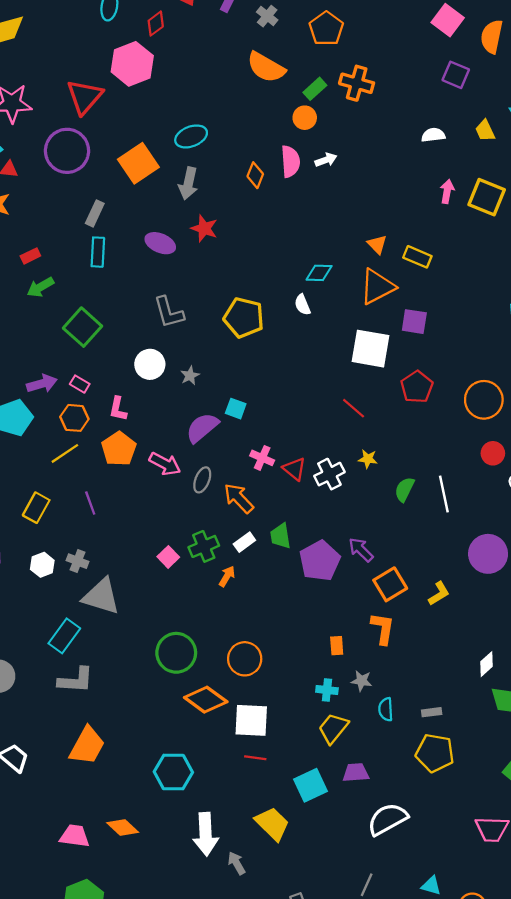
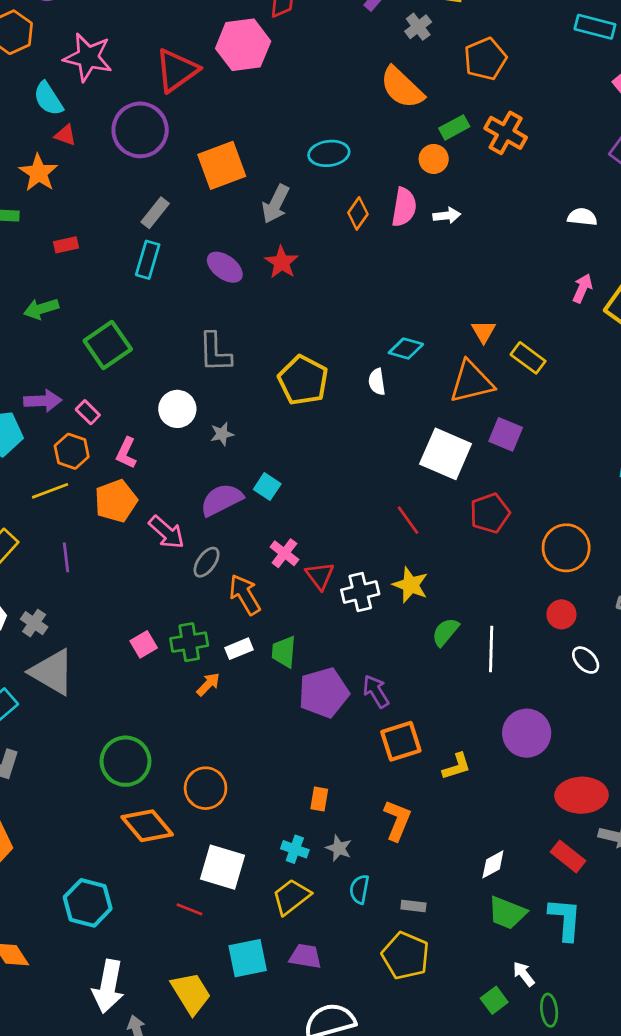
cyan ellipse: (191, 136) -> (329, 153), moved
green arrow: (40, 287) -> (41, 309), moved
yellow star: (368, 459) -> (410, 585), size x1.5
orange L-shape: (383, 628) -> (397, 820), moved
white square: (251, 720) -> (223, 867), moved

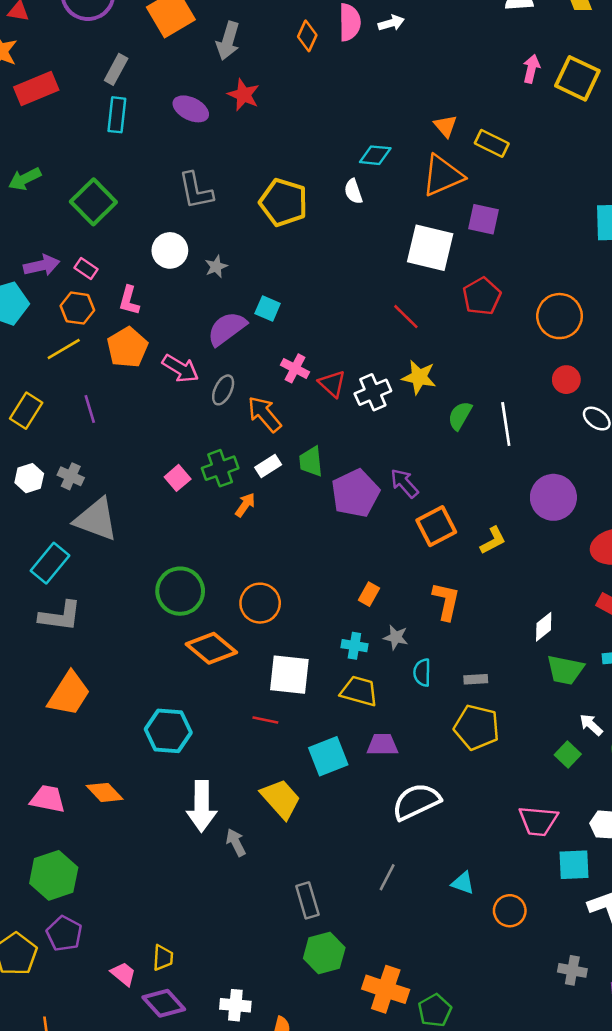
red rectangle: (66, 245) -> (36, 89), moved, size x1.8
orange rectangle: (319, 799) -> (369, 594), turned 30
yellow trapezoid: (291, 897) -> (359, 691), turned 63

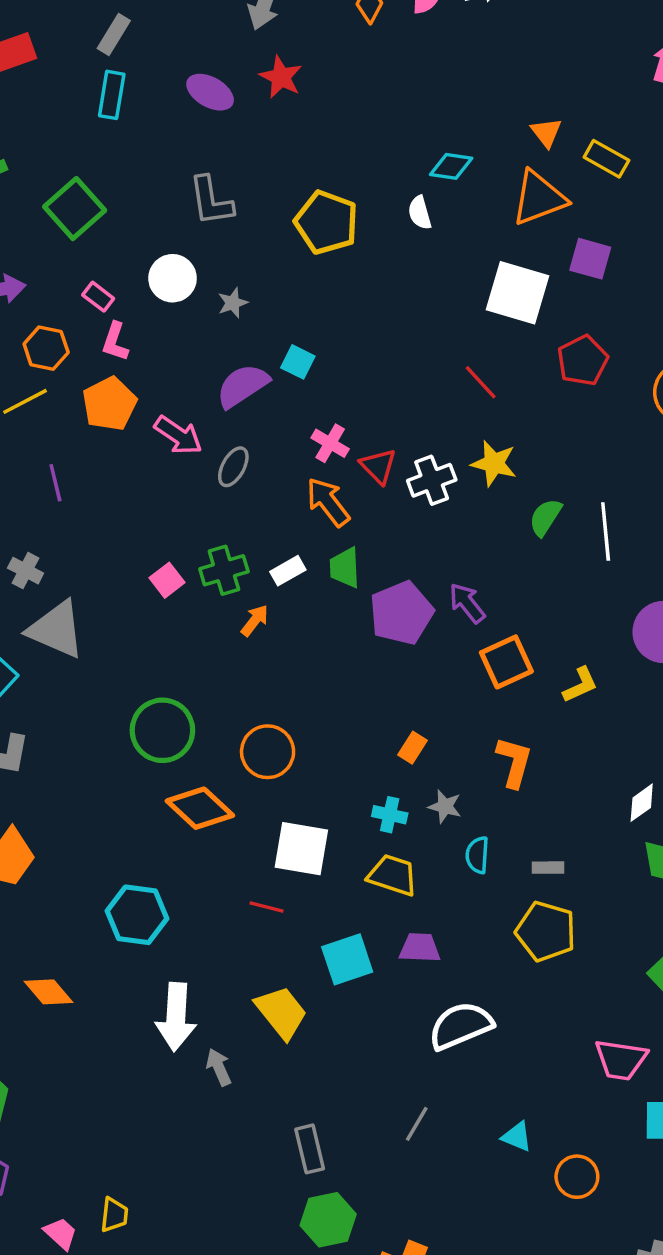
pink rectangle: (86, 269) -> (98, 297), moved
orange arrow: (265, 414) -> (328, 502), moved

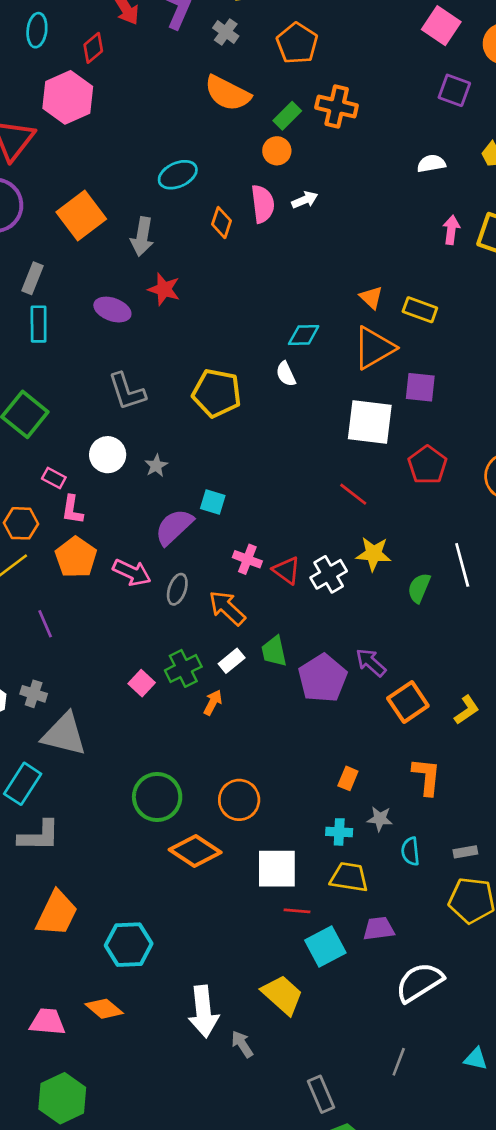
orange arrow: (328, 502) -> (227, 608), moved
white line: (606, 531) -> (462, 565), moved
red line: (266, 907) -> (297, 911), moved
cyan hexagon: (137, 915) -> (129, 945), moved

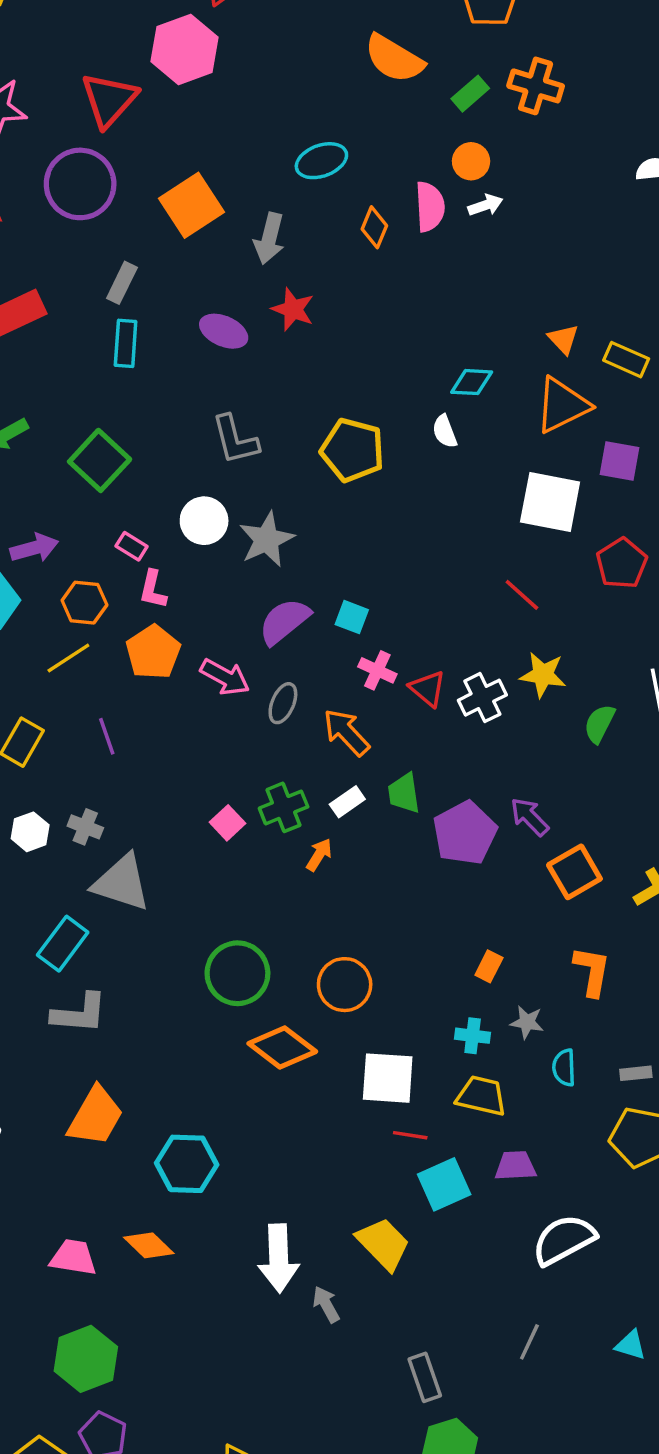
orange circle: (277, 151) -> (471, 161), moved
gray star: (156, 466) -> (267, 539), size x1.8
cyan square: (213, 502) -> (352, 617), moved

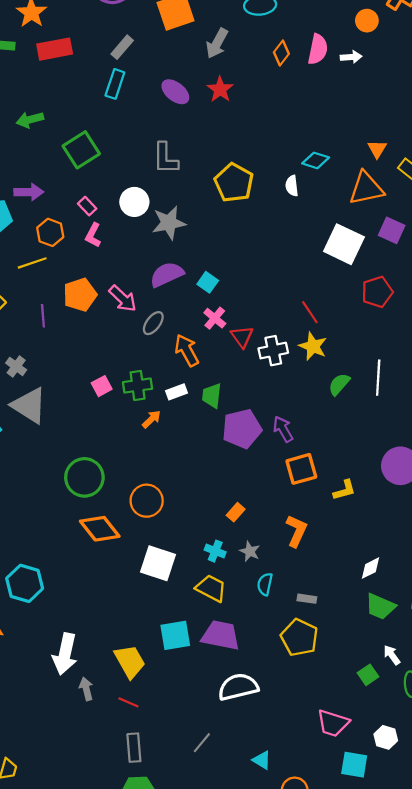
orange circle: (471, 161) -> (367, 21), moved
red line: (522, 595) -> (310, 312), moved
orange pentagon: (153, 652) -> (80, 295), moved
red line: (410, 1135) -> (128, 702), moved
purple trapezoid: (515, 1166) -> (221, 635), size x1.5

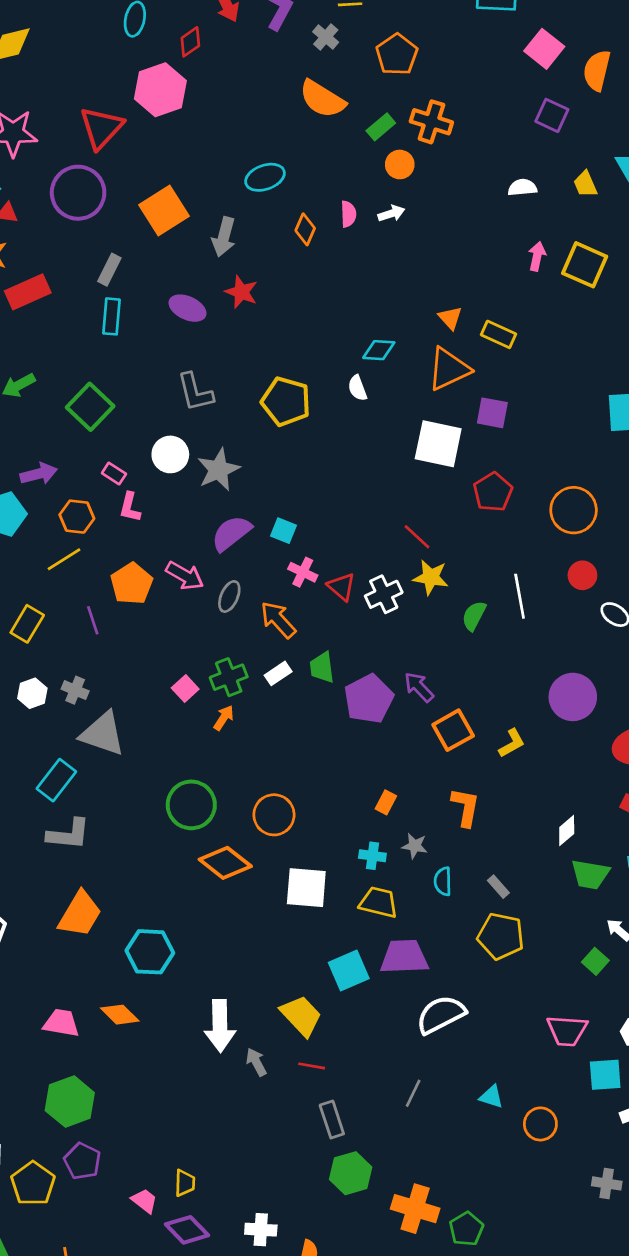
pink semicircle: (318, 49) -> (348, 214), size x0.7
orange arrow: (151, 419) -> (224, 718), moved
gray rectangle: (307, 599) -> (498, 887), turned 54

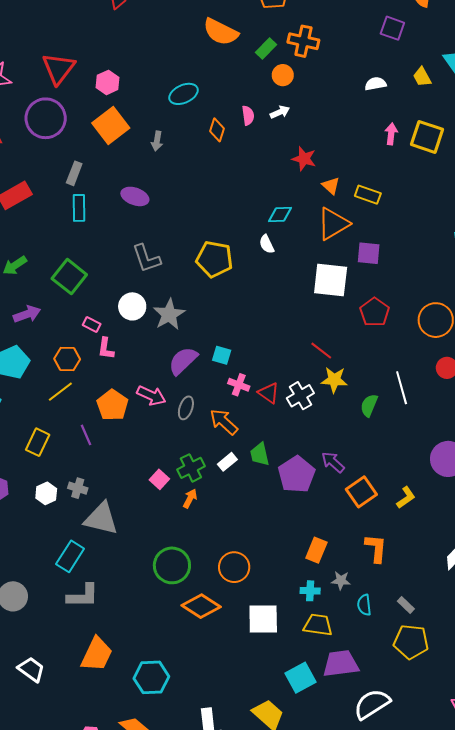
pink hexagon: (160, 90) -> (108, 82), moved, size x0.6
gray arrow: (224, 237) -> (157, 141), size x0.7
red star: (241, 292) -> (304, 159), moved
purple arrow: (39, 474) -> (27, 314), moved
orange rectangle: (386, 802) -> (316, 550), size x1.4

